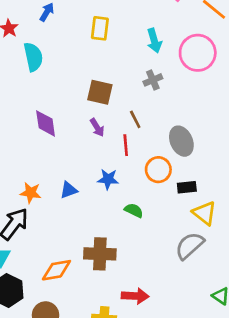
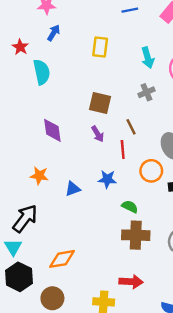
orange star: (31, 193) -> (39, 176), moved
brown cross: (100, 254) -> (136, 235), moved

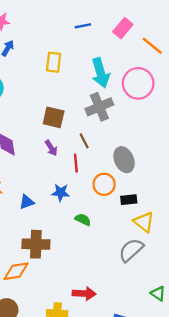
cyan arrow: (148, 58) -> (101, 73), size x1.4
gray cross: (146, 92) -> (99, 107), size x1.6
brown cross: (136, 235) -> (36, 244), moved

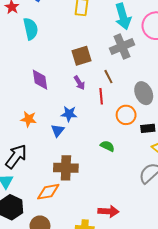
brown square: (54, 117) -> (81, 56), turned -30
blue star: (61, 193) -> (69, 114), moved
blue triangle: (27, 202) -> (58, 130), turned -32

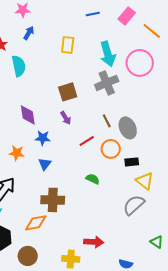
brown line: (108, 77) -> (107, 121), moved
red line: (101, 96) -> (87, 141), moved, turned 63
blue star: (69, 114) -> (43, 138), moved

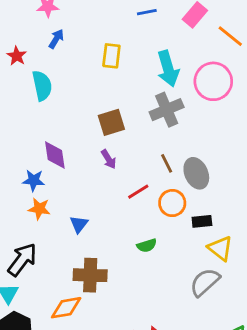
blue star: (43, 138) -> (34, 180), moved
green semicircle: (93, 179) -> (147, 245), turned 136

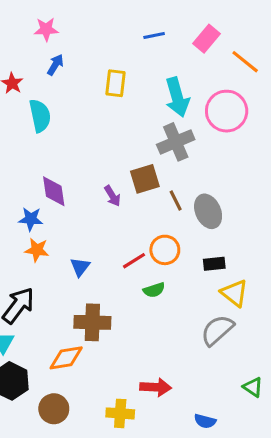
brown square: (111, 122) -> (145, 179), moved
red line: (138, 192) -> (134, 261), moved
orange circle: (172, 203) -> (165, 250), moved

